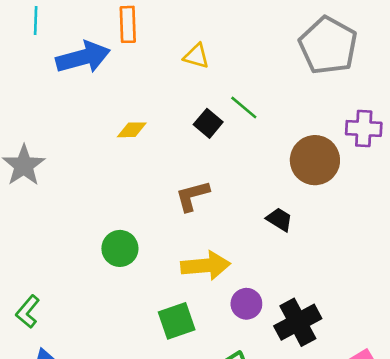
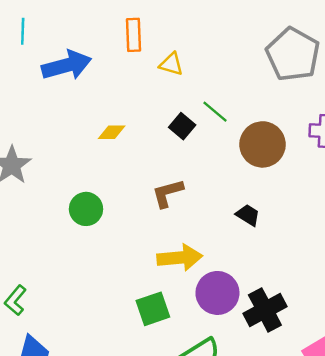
orange rectangle: (128, 24) -> (133, 35), moved
brown circle: (315, 160) -> (262, 144), moved
green circle: (120, 248) -> (86, 209), moved
purple circle: (246, 304) -> (217, 293), size x1.5

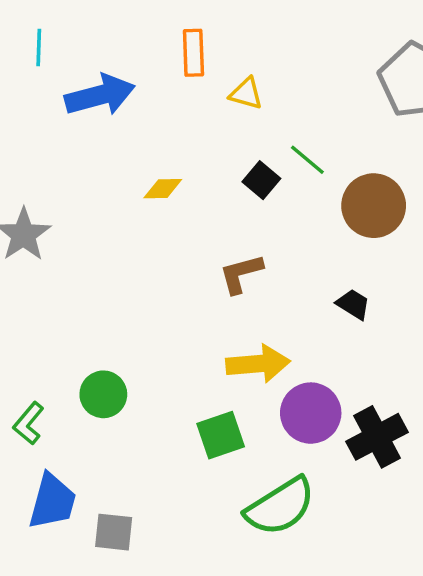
green circle: (86, 209) -> (103, 394), moved

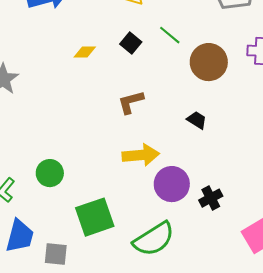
black square: (261, 180) -> (131, 43), moved
green square: (221, 435) -> (95, 217), moved, size x1.4
black cross: (377, 437) -> (211, 198), size x0.7

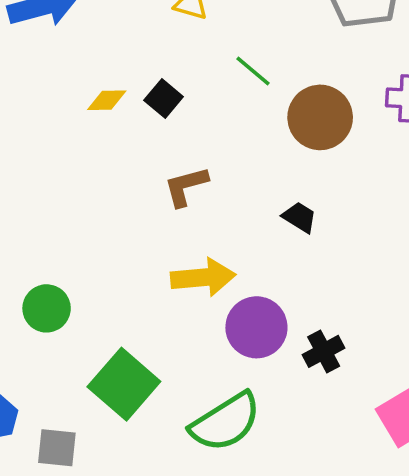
black square: (131, 43) -> (164, 98), moved
green square: (95, 217) -> (124, 384), turned -30

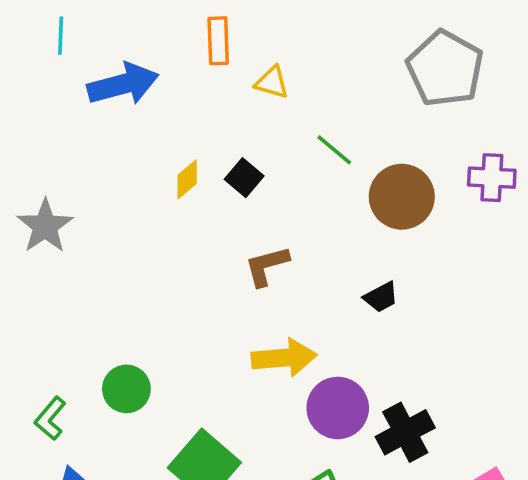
yellow diamond: (107, 100) -> (187, 179), turned -39
black trapezoid: (299, 217) -> (381, 297), turned 120
black cross: (324, 351) -> (405, 432), size x1.4

